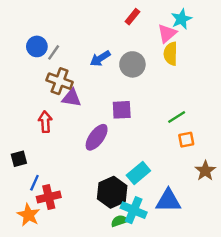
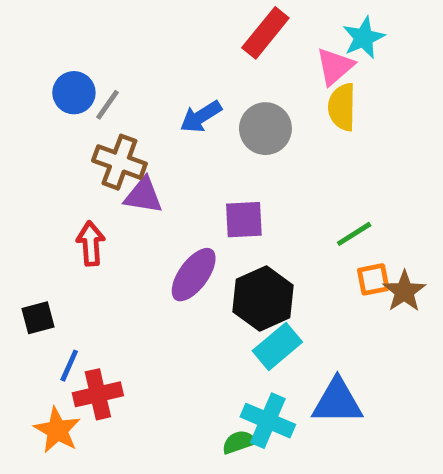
red rectangle: (132, 17) -> (265, 33), size x1.5
brown star: (205, 171) -> (404, 291), moved
black hexagon: (112, 192) -> (263, 299), moved

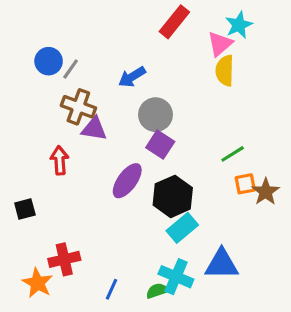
gray circle: (265, 129) -> (156, 115), moved
purple square: (244, 220) -> (160, 145), turned 36
blue line: (69, 366) -> (111, 289), moved

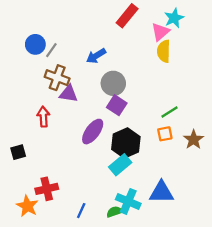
orange square: (245, 184) -> (165, 134), moved
cyan rectangle: (182, 228) -> (120, 165), moved

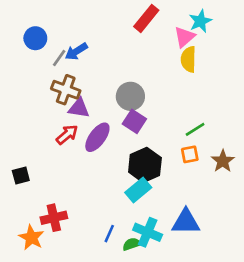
blue circle: (35, 44) -> (35, 38), moved
blue arrow: (96, 56) -> (76, 51), moved
red arrow: (43, 117) -> (67, 135), moved, turned 54
purple ellipse: (93, 132) -> (97, 137), moved
blue line: (81, 211) -> (109, 234), moved

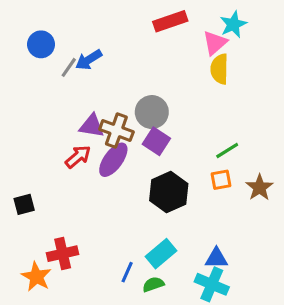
red rectangle: (146, 18) -> (170, 21), turned 32
brown cross: (66, 90) -> (116, 131), moved
cyan rectangle: (138, 190) -> (161, 254), moved
blue triangle: (186, 222) -> (216, 258), size x0.7
cyan cross: (148, 232) -> (212, 284), moved

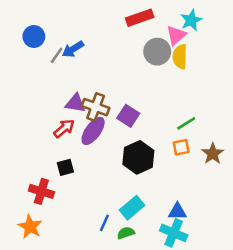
gray circle: (152, 112) -> (157, 52), moved
black square: (24, 204) -> (65, 167), moved
red cross: (63, 254) -> (41, 191), moved, turned 30

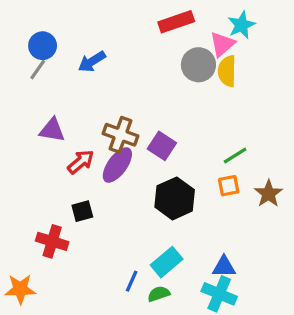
gray line: (57, 55) -> (38, 70), moved
purple triangle: (75, 103) -> (52, 130), moved
orange star: (30, 227) -> (20, 289), moved, turned -30

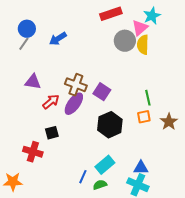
green line: (235, 155) -> (148, 98), turned -70

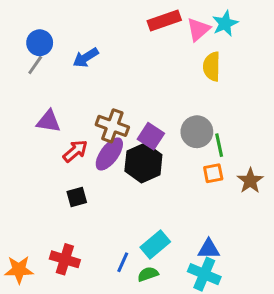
pink triangle: (140, 28) -> (198, 29), moved
gray circle: (125, 41) -> (197, 132), moved
black hexagon: (110, 125) -> (143, 163), moved
red cross: (33, 152) -> (65, 259), moved

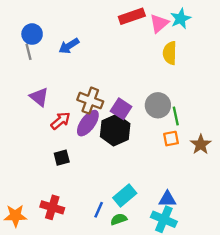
gray line: (35, 65) -> (28, 52), turned -49
purple triangle: (49, 121) -> (39, 97), turned 30

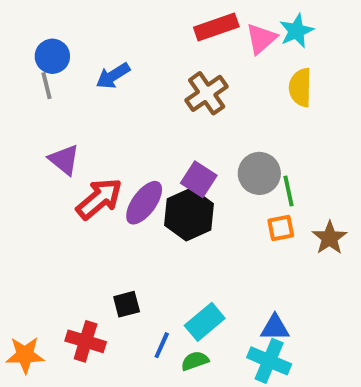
yellow semicircle: (170, 53) -> (300, 88), moved
brown cross: (90, 101) -> (207, 93), moved, turned 35
red arrow: (61, 121) -> (99, 199), size x1.4
black square: (62, 158) -> (127, 304), moved

